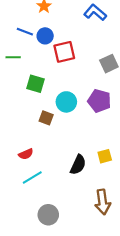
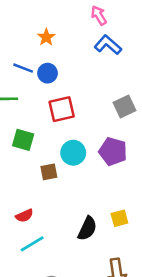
red square: (64, 52) -> (62, 109), moved
green square: (35, 84) -> (23, 140), moved
brown square: (46, 118) -> (49, 172), turned -32

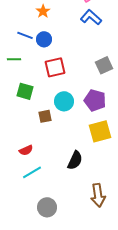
yellow square: (119, 218) -> (100, 131), moved, size x1.6

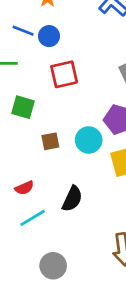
cyan circle: (64, 101) -> (89, 140), moved
black semicircle: (75, 160) -> (72, 199), moved

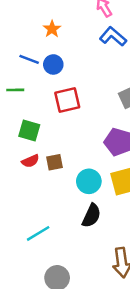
cyan circle: (89, 140) -> (89, 181), moved
red semicircle: (24, 188) -> (30, 161), moved
black semicircle: (72, 199) -> (91, 216), moved

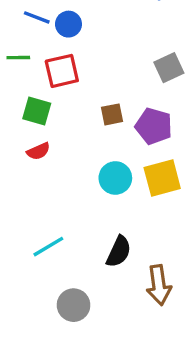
red square: (67, 100) -> (62, 71), moved
brown square: (55, 162) -> (112, 114), moved
black semicircle: (91, 216) -> (119, 252), moved

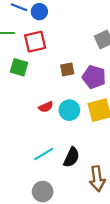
red semicircle: (38, 151) -> (46, 107), moved
cyan line: (48, 247) -> (44, 154), moved

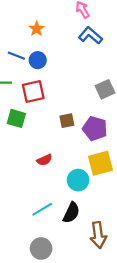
cyan circle: (69, 110) -> (78, 180), moved

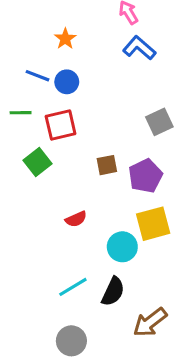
green square: (16, 118) -> (37, 162), turned 36
purple pentagon: (95, 129) -> (145, 176), turned 30
brown arrow: (98, 235) -> (150, 322), turned 60

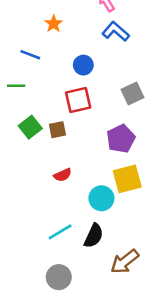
blue circle: (67, 82) -> (83, 65), moved
red square: (61, 125) -> (78, 100), moved
brown square: (107, 165) -> (57, 130), moved

